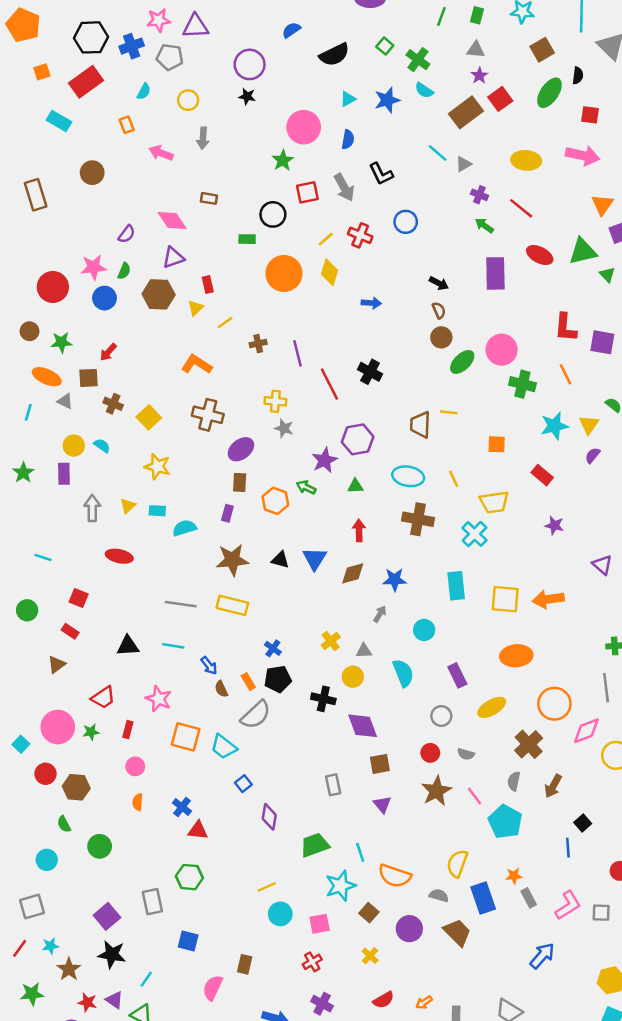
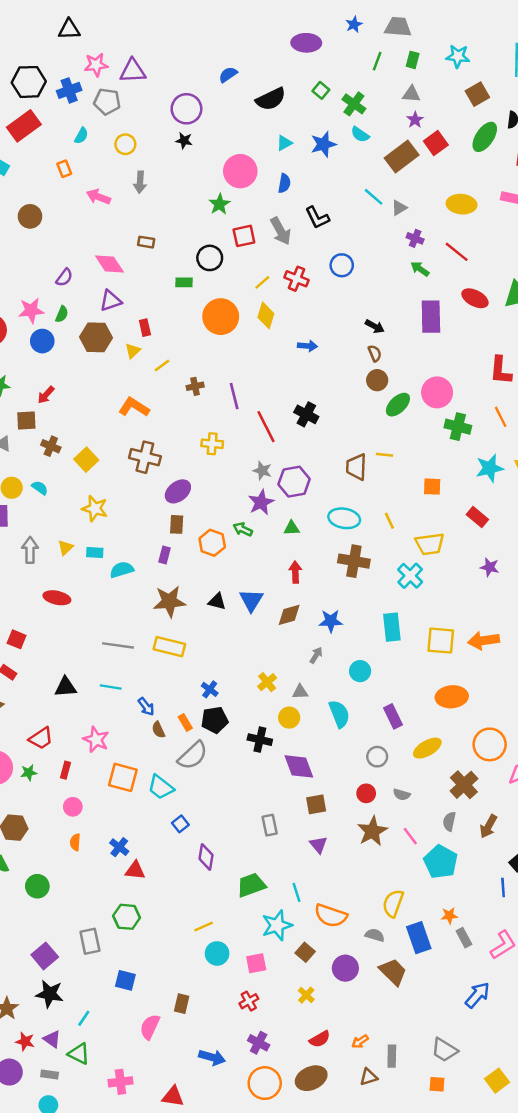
gray star: (284, 428) -> (262, 471), moved

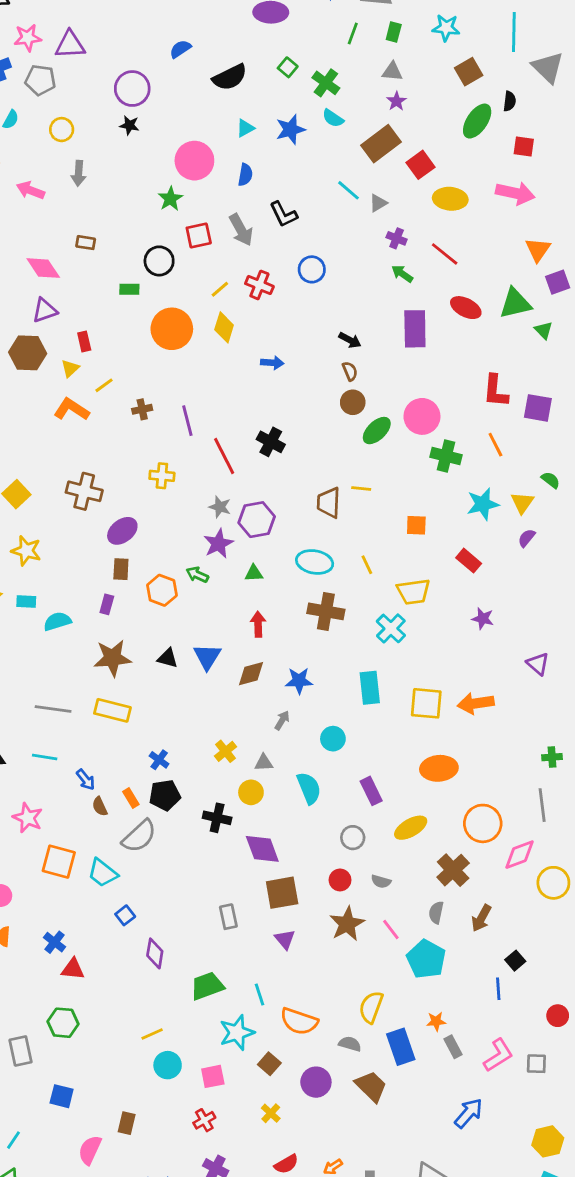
red square: (436, 143) -> (421, 165), moved
orange L-shape: (134, 407) -> (71, 409), moved
brown square: (316, 804) -> (282, 893), size x1.4

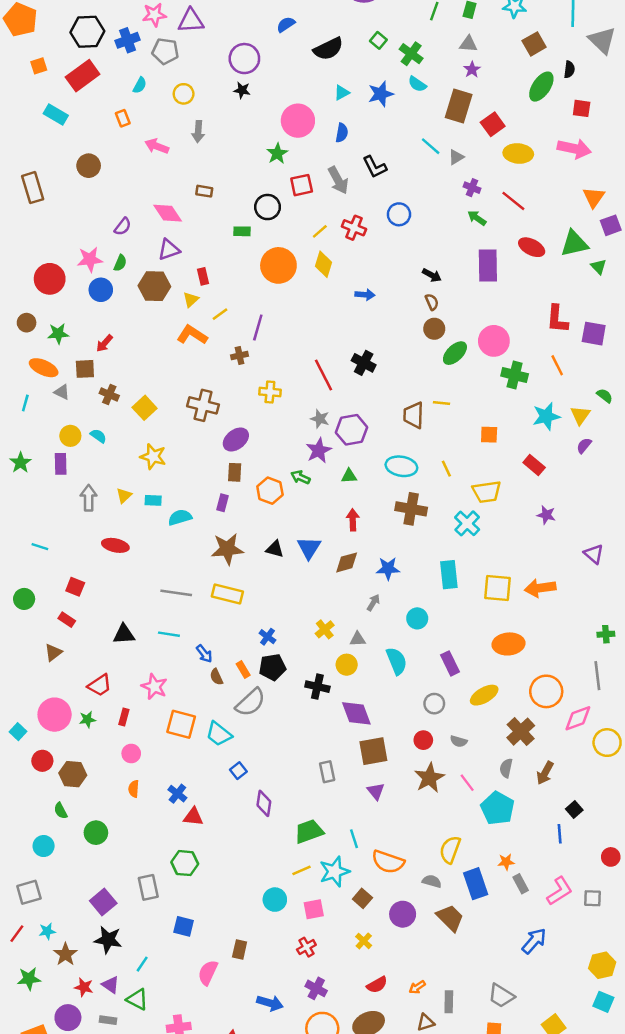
brown rectangle: (381, 144) -> (459, 106), turned -36
brown cross: (142, 409) -> (240, 356), moved
purple line: (187, 421) -> (258, 328), moved, turned 30
yellow line: (152, 1034) -> (302, 870), moved

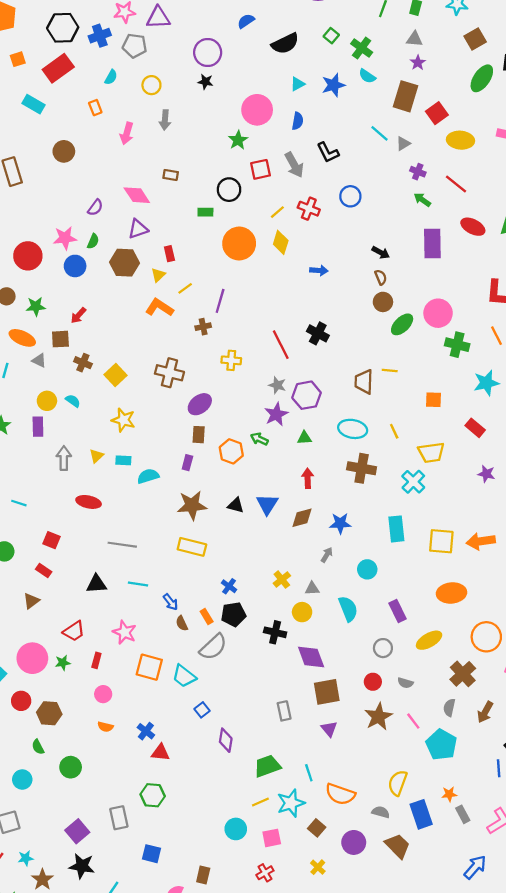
pink arrow: (157, 146) -> (127, 133), turned -95
gray line: (176, 593) -> (122, 545), moved
orange semicircle: (134, 789) -> (105, 727), turned -80

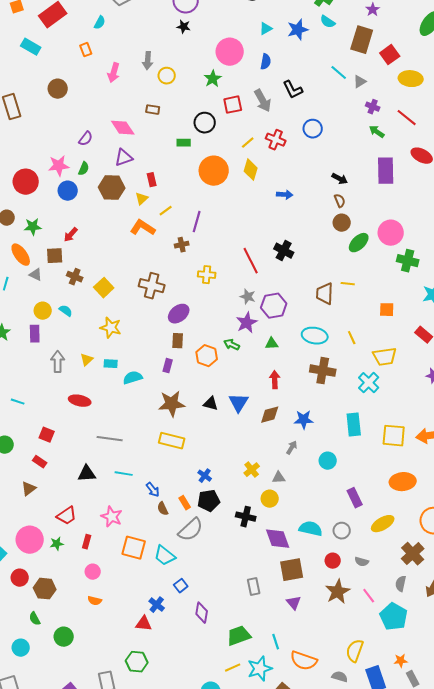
yellow circle: (151, 85) -> (167, 76), moved
orange ellipse: (22, 338) -> (21, 255), turned 30
cyan semicircle: (348, 609) -> (311, 529), moved, turned -55
blue cross: (146, 731) -> (157, 605), moved

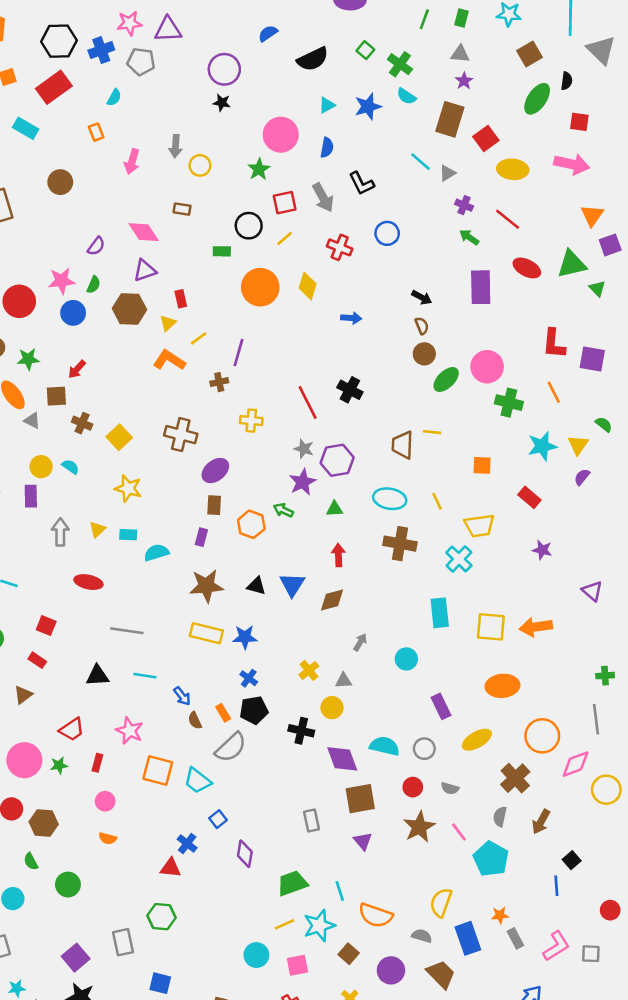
yellow line: (248, 143) -> (285, 238), moved
blue star: (304, 420) -> (245, 637), moved

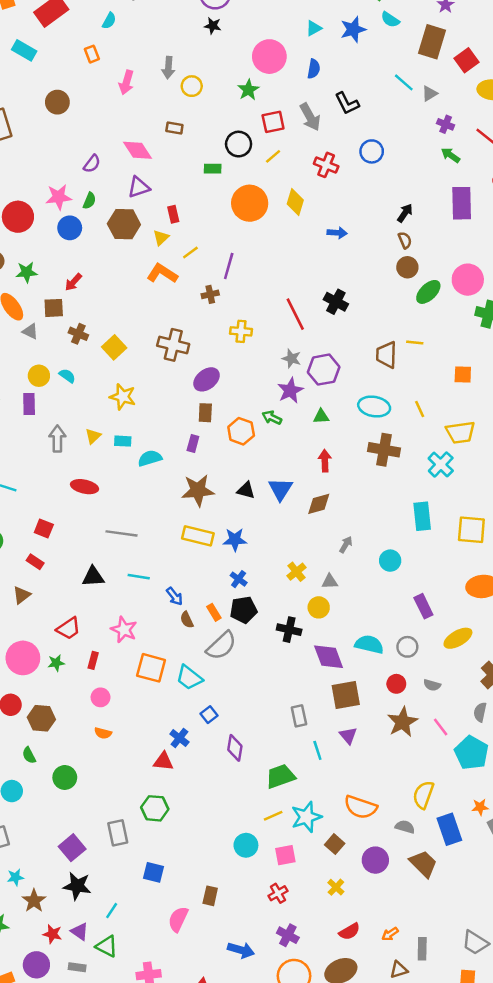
black arrow: (422, 297) -> (405, 213), turned -84
cyan line: (340, 891) -> (317, 750), moved

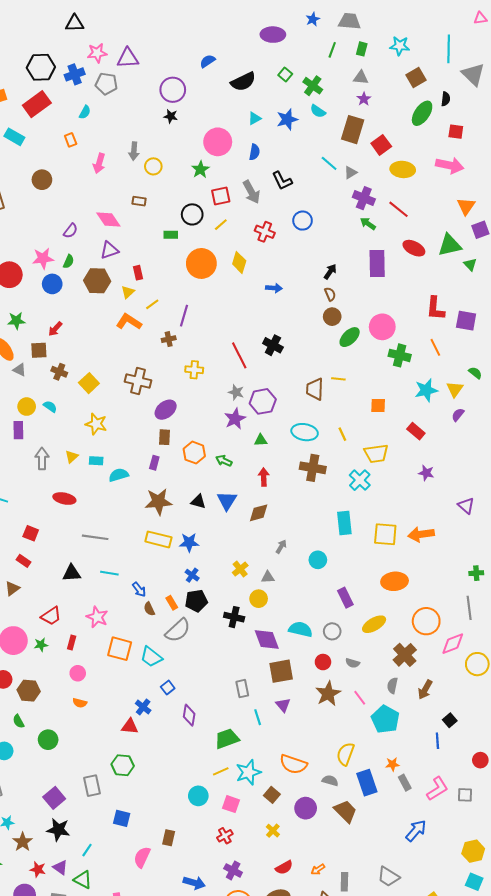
purple cross: (446, 124) -> (364, 198), size x1.5
green arrow: (272, 418) -> (224, 461), moved
pink square: (285, 855) -> (231, 804), turned 30

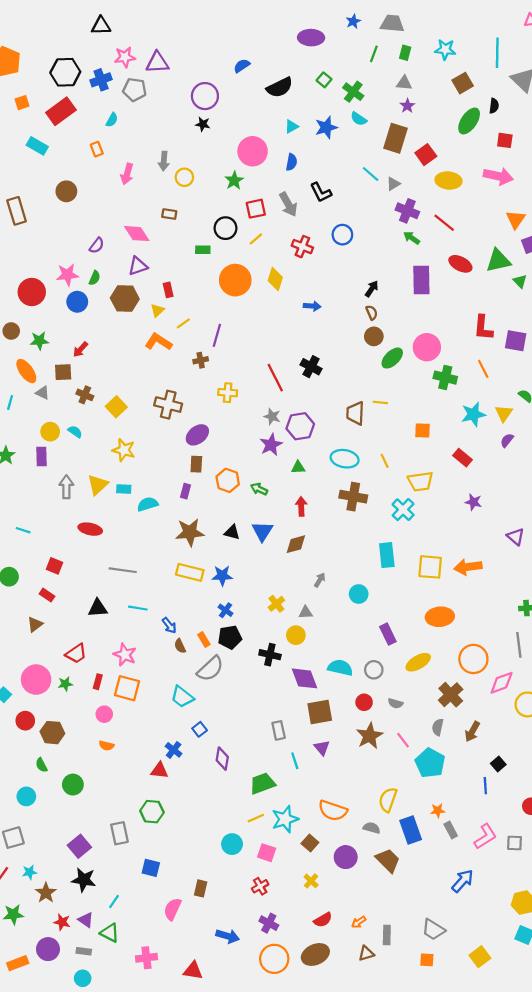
yellow triangle: (72, 457) -> (98, 485), size x1.5
orange square: (120, 649) -> (127, 688), moved

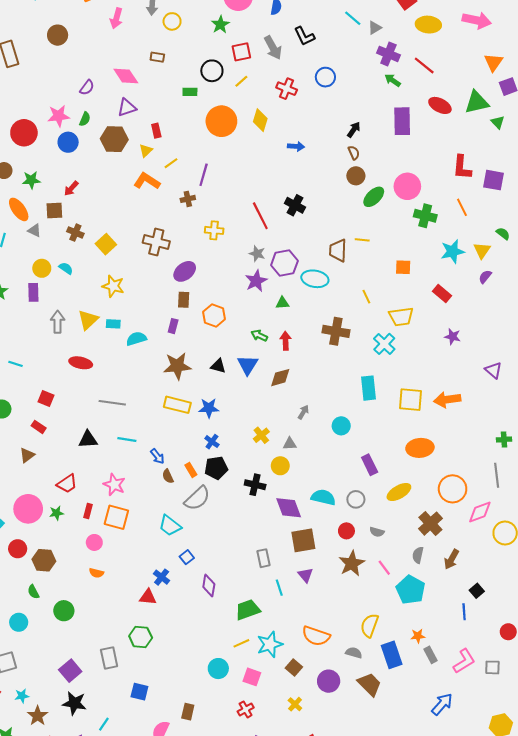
cyan ellipse: (345, 459) -> (315, 279), moved
green arrow: (259, 489) -> (259, 335), moved

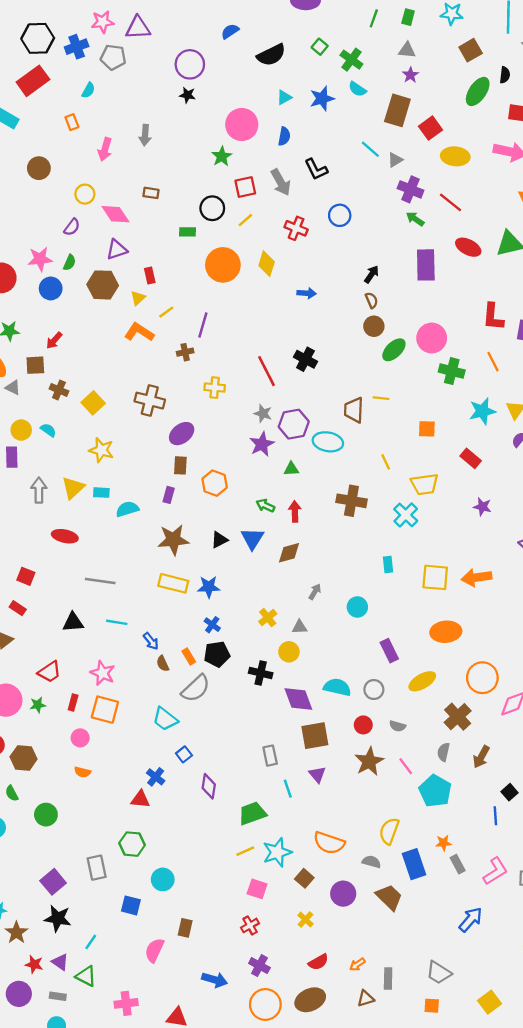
yellow circle: (172, 21) -> (85, 194), moved
black triangle: (218, 366) -> (219, 540), turned -42
cyan rectangle: (368, 388) -> (388, 564), size x0.6
cyan circle: (218, 669) -> (163, 879), moved

